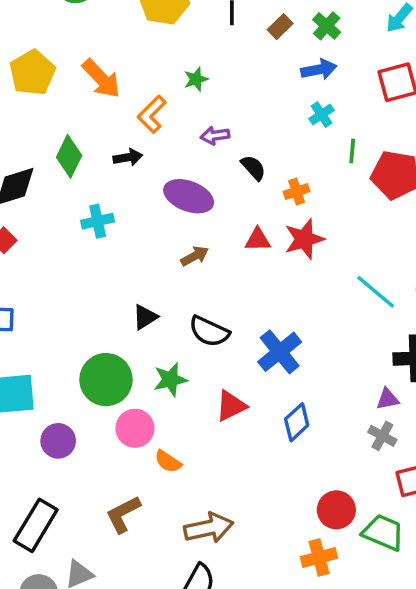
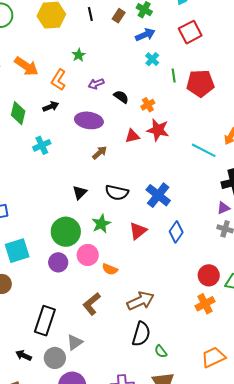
red star: (304, 239) -> (158, 130), turned -30
purple circle: (58, 441) -> (58, 262), moved

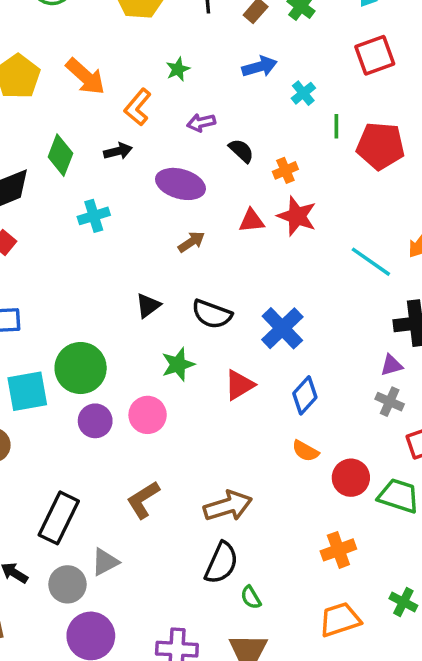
blue arrow: (145, 35) -> (260, 67), moved
green circle: (66, 232) -> (81, 368), moved
orange semicircle: (110, 269) -> (305, 451), moved
orange cross: (205, 304) -> (338, 550), moved

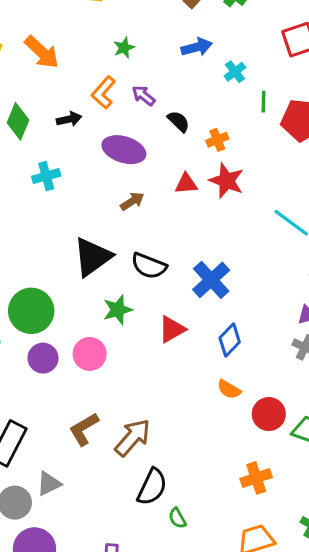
orange L-shape: (138, 107) -> (104, 92), moved
purple arrow: (201, 123) -> (143, 96), turned 50
black triangle: (148, 306) -> (92, 257), size x1.8
brown arrow: (228, 506) -> (133, 438), moved, turned -33

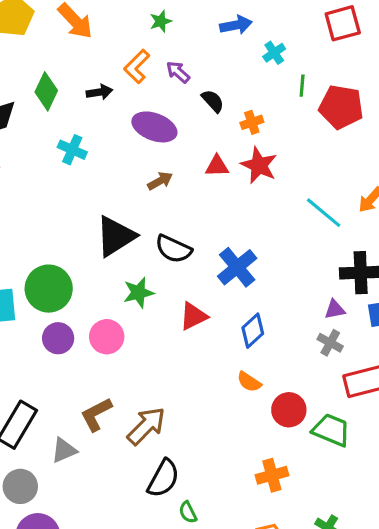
cyan cross: (46, 176) -> (72, 150), turned 36
gray triangle: (49, 484) -> (64, 450), moved

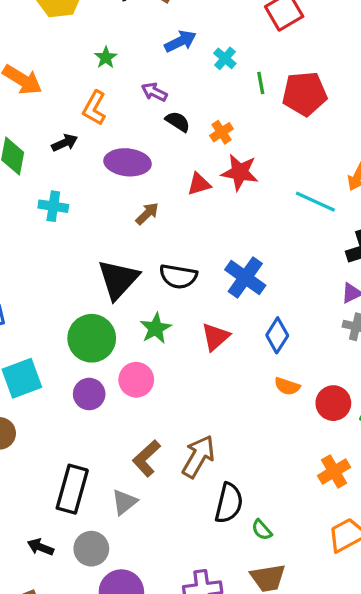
purple arrow: (178, 72) -> (154, 92), moved
green circle: (49, 289) -> (92, 338), moved

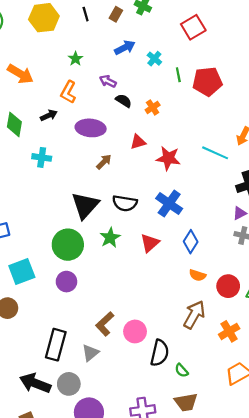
red star: (240, 172) -> (168, 158), moved
pink circle: (136, 380) -> (135, 331), moved
brown arrow: (198, 456) -> (194, 315), moved
black arrow: (41, 547) -> (35, 383), size x1.8

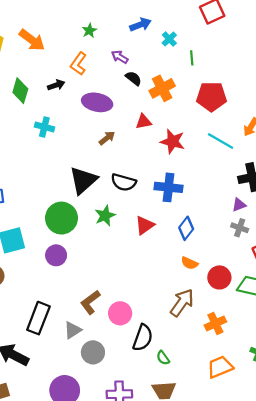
red pentagon: (207, 81) -> (212, 97), moved
orange cross: (153, 107) -> (162, 88), size x1.6
blue cross: (169, 204) -> (169, 187), turned -35
gray circle: (69, 384) -> (93, 352), moved

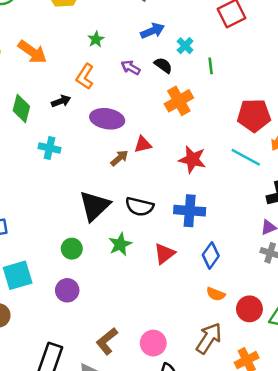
black semicircle: (133, 78) -> (163, 65), moved
red pentagon: (212, 97) -> (254, 115), moved
red triangle: (144, 122) -> (143, 144), moved
green circle: (61, 218) -> (72, 249), size x0.6
pink circle: (120, 313) -> (153, 343), moved

